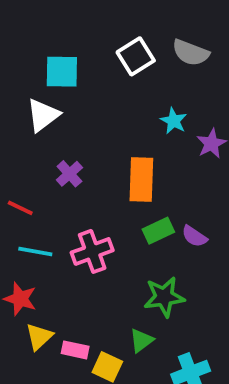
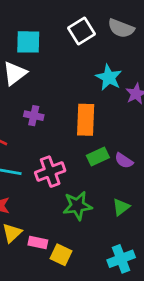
cyan star: (174, 121) -> (109, 77), size x1.4
purple cross: (69, 174) -> (34, 116), turned -36
green star: (164, 297) -> (77, 206), moved
green triangle: (141, 340) -> (121, 207), moved

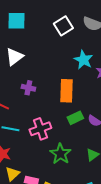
cyan square: (28, 42) -> (16, 21), moved
green star: (77, 206) -> (60, 154), turned -30

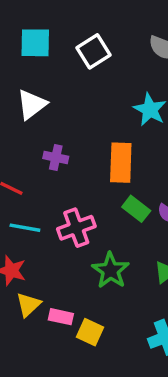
white square: (63, 26) -> (93, 51), moved
green rectangle: (75, 118) -> (136, 209), turned 63

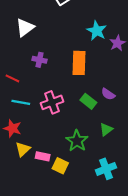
green rectangle: (136, 209) -> (88, 101), moved
green star: (111, 270) -> (77, 141), moved

